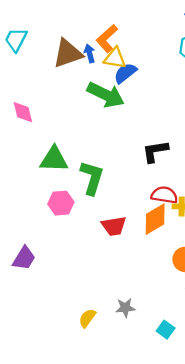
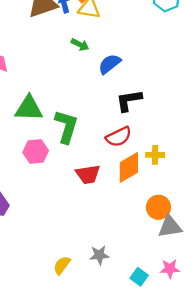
blue semicircle: (125, 73) -> (110, 64), moved
green arrow: (106, 95) -> (80, 45), size x0.5
red semicircle: (164, 195) -> (119, 137), moved, turned 145

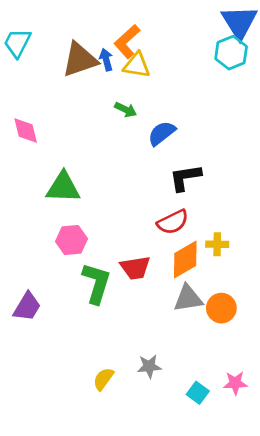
green L-shape: (66, 127) -> (96, 283), moved
gray triangle: (170, 227) -> (188, 298), moved

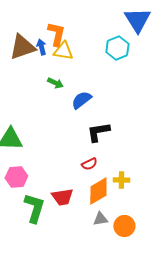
orange L-shape: (127, 42) -> (56, 34), turned 145
cyan hexagon: (231, 53) -> (117, 48), moved
red semicircle: (173, 222) -> (89, 164), size x0.7
gray triangle: (188, 298) -> (100, 219), size x0.7

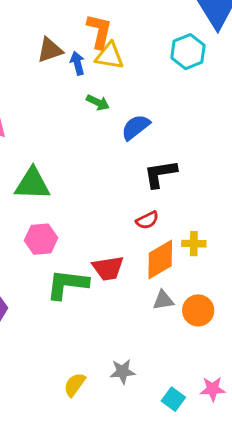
brown triangle: (22, 47) -> (50, 50), size x0.7
blue arrow: (41, 47) -> (77, 63), moved
green L-shape: (34, 208) -> (67, 284), turned -100

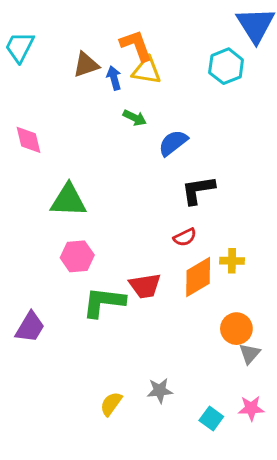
orange L-shape: (99, 31) -> (136, 46), turned -33
gray triangle: (163, 300) -> (250, 354), moved, turned -40

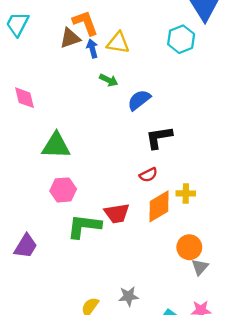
orange L-shape: (136, 46) -> (85, 23), moved

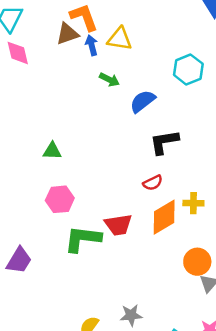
cyan hexagon: (181, 39) -> (188, 69), moved
pink diamond: (25, 98) -> (18, 53), moved
green triangle: (56, 146) -> (52, 151), size x0.6

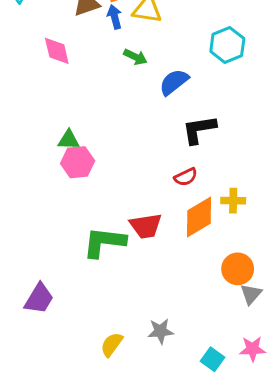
pink diamond: (18, 53) -> (57, 51), moved
pink hexagon: (60, 199) -> (78, 162), moved
purple trapezoid: (19, 260) -> (39, 299), moved

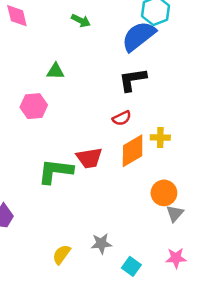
blue semicircle: (174, 82) -> (139, 36), moved, size x1.4
green triangle: (69, 140) -> (55, 71), moved
cyan square: (212, 359) -> (131, 266), moved

